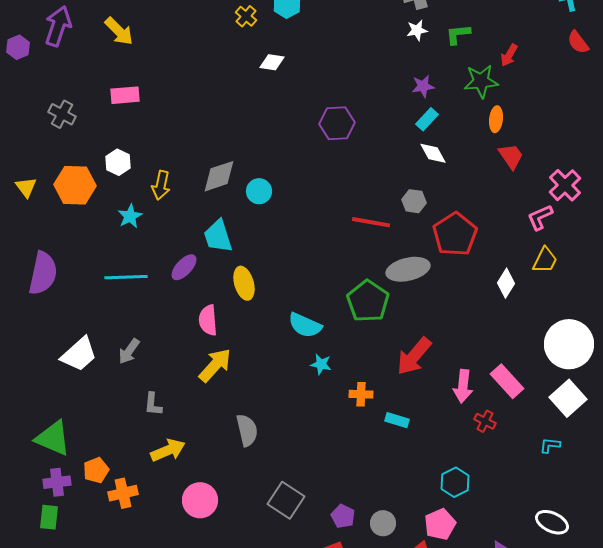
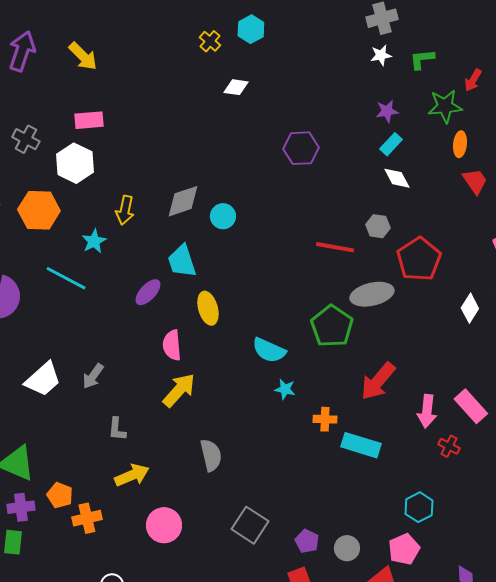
white hexagon: (118, 162) -> (75, 163), moved, size x1.5
cyan line: (126, 277) -> (66, 278), moved, turned 30
cyan rectangle: (397, 420) -> (361, 445), size x1.6
orange pentagon: (96, 470) -> (60, 495), turned -30

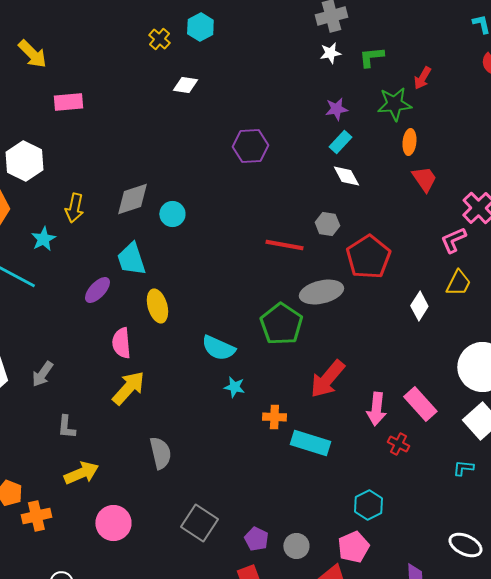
pink rectangle: (89, 120) -> (68, 102), moved

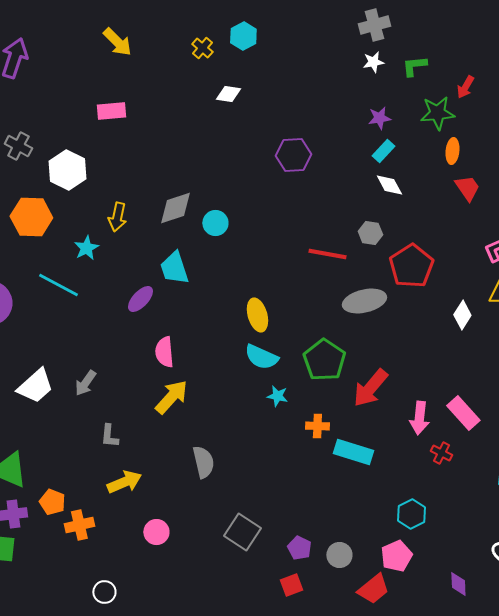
yellow arrow: (32, 54) -> (117, 42), moved
yellow ellipse: (157, 306) -> (257, 315), moved
green pentagon: (281, 324) -> (324, 360), moved
pink circle: (113, 523) -> (156, 532), size x0.7

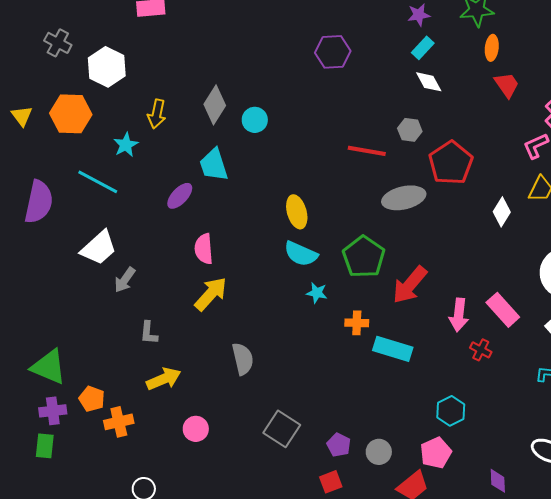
gray diamond: (175, 208) -> (215, 105), turned -39
white trapezoid: (35, 386) -> (99, 248), moved

